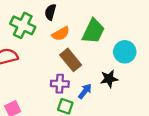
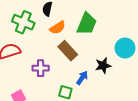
cyan circle: (125, 52) -> (125, 48), moved
purple cross: (60, 84) -> (41, 68), moved

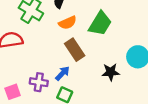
purple cross: (41, 68) -> (39, 82), moved
blue arrow: (82, 78) -> (62, 73), moved

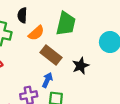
black star: (111, 72) -> (81, 66), moved

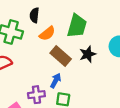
black star: (81, 66) -> (88, 54), moved

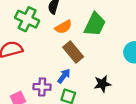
black star: (88, 54) -> (102, 84), moved

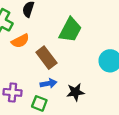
orange semicircle: (63, 27) -> (20, 41), moved
blue arrow: (64, 76) -> (48, 83), moved, turned 40

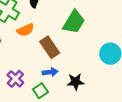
purple cross: (13, 92) -> (15, 79), turned 35
green square: (39, 103) -> (40, 91), turned 32

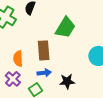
orange semicircle: (25, 30) -> (18, 59), moved, turned 112
brown rectangle: (50, 47) -> (44, 50), turned 30

